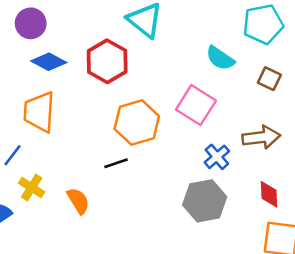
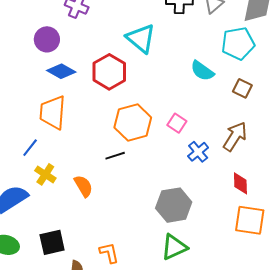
pink square: (196, 105) -> (177, 123), moved, size x0.6
brown arrow: (261, 137) -> (235, 136), turned -52
gray hexagon: (205, 201) -> (174, 205), moved

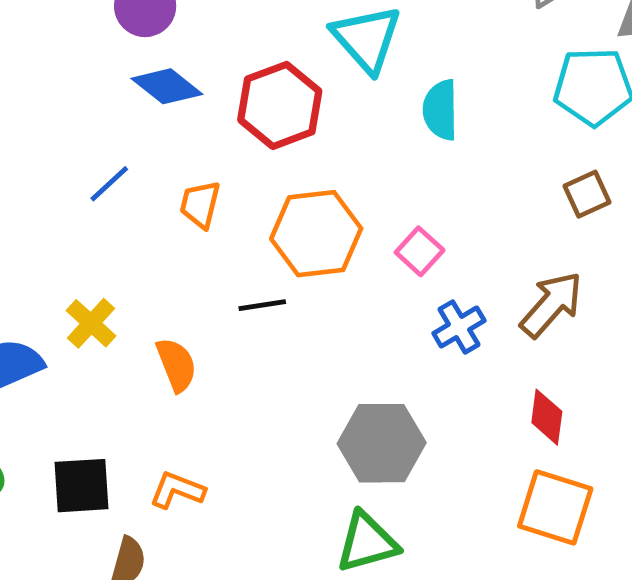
cyan semicircle: (202, 71) -> (440, 110), moved, turned 45
brown square: (242, 88) -> (587, 194), turned 30
orange trapezoid: (53, 112) -> (200, 204), moved, size x0.6
blue line: (30, 148) -> (109, 184), moved
orange L-shape: (109, 253) -> (177, 490), moved, turned -65

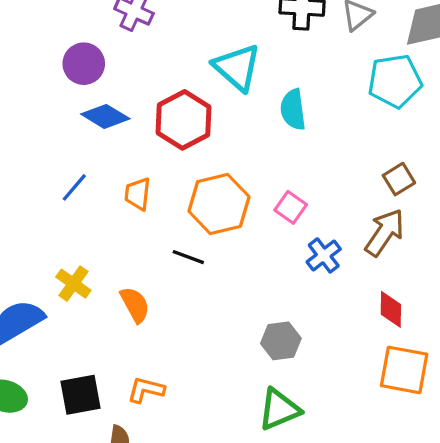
brown square: (587, 194) -> (399, 179), moved
black line: (262, 305) -> (188, 257), turned 36
gray hexagon: (382, 443) -> (281, 341), size x0.7

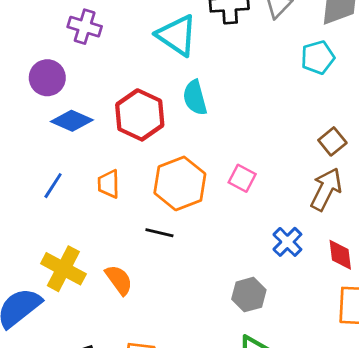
cyan triangle: (237, 67) -> (177, 35), moved
cyan pentagon: (395, 81) -> (318, 57), size x0.7
cyan semicircle: (293, 110) -> (195, 98), moved
blue cross: (324, 255) -> (287, 242), moved
yellow cross: (73, 284) -> (63, 269), size x1.4

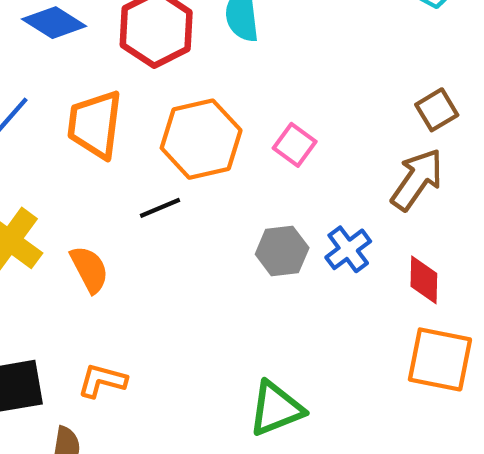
orange trapezoid: (109, 184) -> (95, 124), size x1.6
black line: (159, 233) -> (160, 208), turned -44
gray hexagon: (249, 295) -> (282, 251), moved

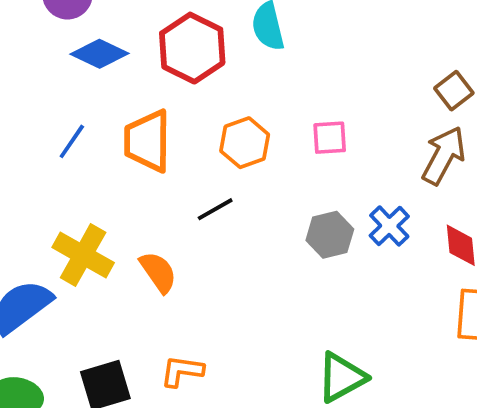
orange hexagon: (201, 139) -> (245, 143), size x0.7
pink square: (295, 145) -> (330, 138), turned -33

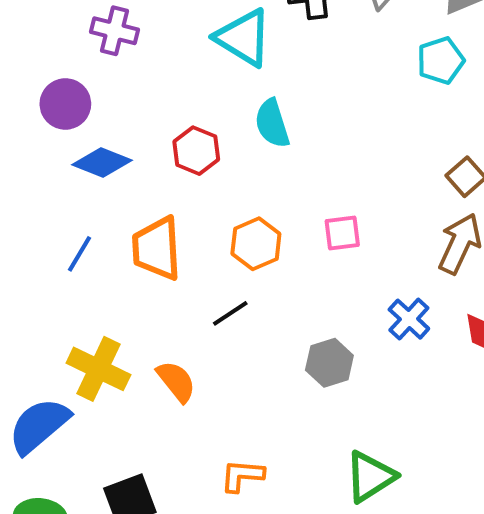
red hexagon: (192, 48) -> (196, 151), size x0.7
gray hexagon: (330, 235) -> (329, 363), moved
orange L-shape: (182, 371) -> (242, 476), moved

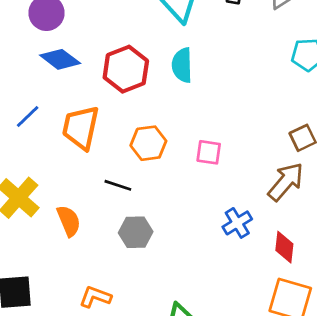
red hexagon: (196, 151) -> (126, 69), size x1.4
black line: (230, 313) -> (118, 185), turned 36
gray hexagon: (329, 363) -> (136, 232), moved

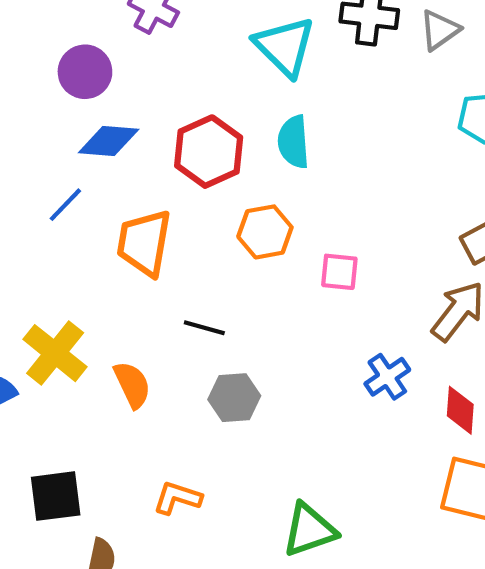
blue diamond: (60, 59) -> (109, 141), turned -30
blue line: (28, 117) -> (65, 205), moved
orange hexagon: (148, 143) -> (265, 232), moved

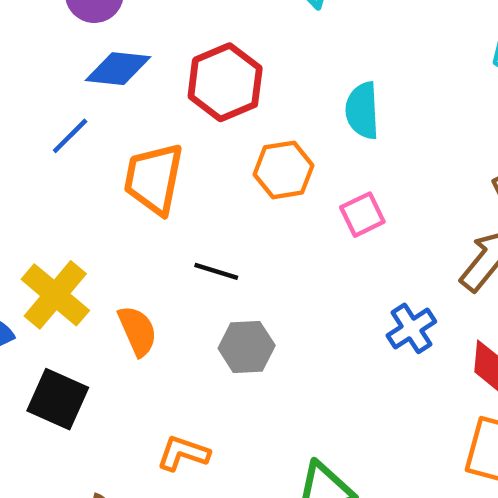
cyan semicircle: (294, 142) -> (362, 111), moved
pink square: (339, 272) -> (362, 215), turned -33
black square: (56, 496) -> (58, 399), moved, turned 30

